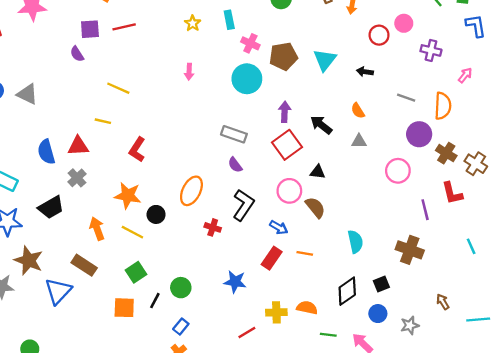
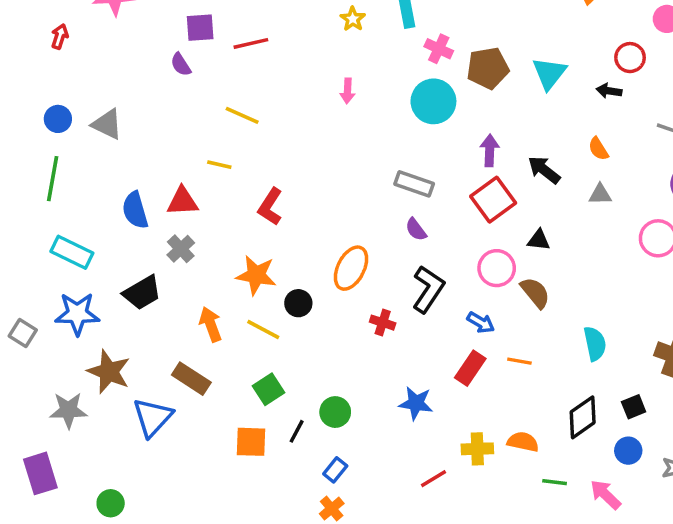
red line: (124, 27) -> (251, 43), moved
red circle: (379, 35) -> (630, 58), moved

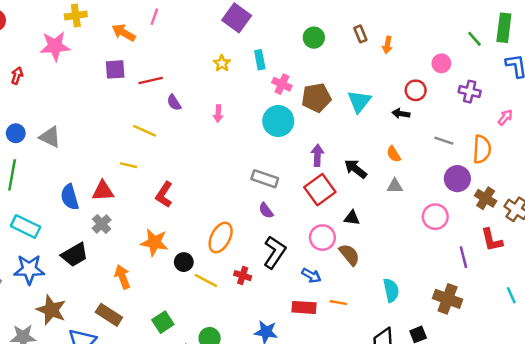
purple semicircle: (181, 65) -> (174, 103), moved
yellow line: (263, 330) -> (206, 280), moved
red rectangle: (470, 368) -> (304, 307), turned 60

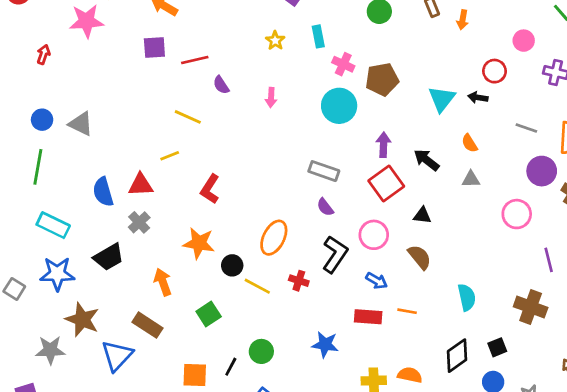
cyan triangle: (359, 101) -> (442, 99), moved
yellow line: (129, 165) -> (170, 156), turned -35
pink circle: (322, 238) -> (374, 235), moved
green square: (163, 322) -> (209, 314), moved

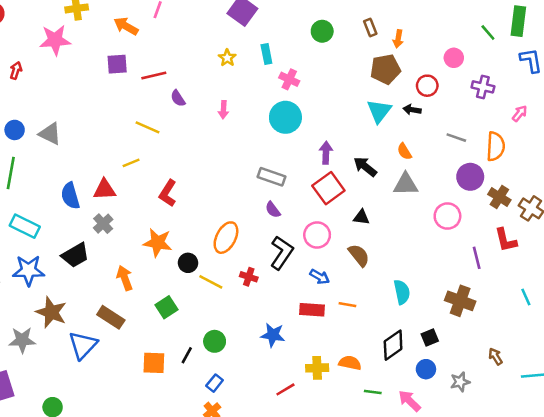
brown pentagon: (382, 79) -> (385, 69), moved
gray triangle: (471, 179) -> (406, 184), size x1.5

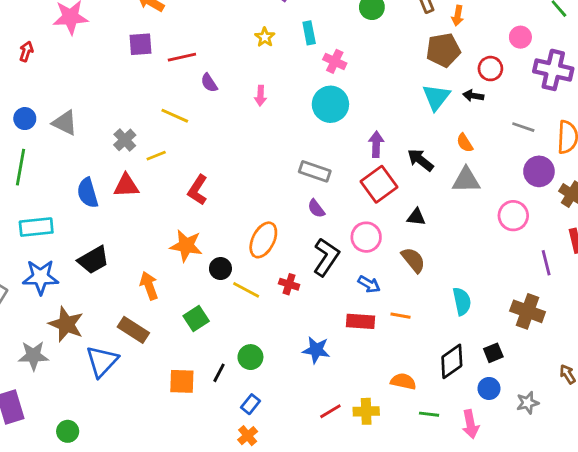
purple cross: (483, 87) -> (553, 70), size x1.5
gray cross: (103, 224) -> (125, 140), moved
cyan rectangle: (25, 226) -> (36, 227), turned -32
yellow cross: (317, 368) -> (366, 411), moved
pink arrow: (409, 401) -> (470, 424), turned -145

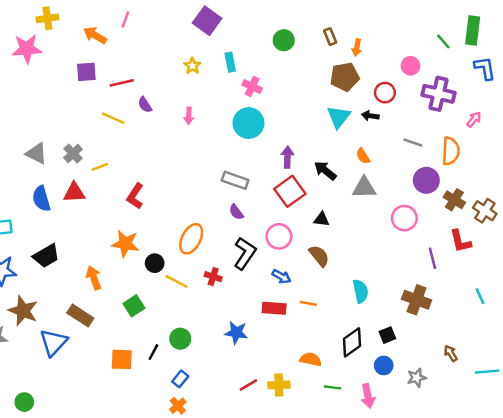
yellow line: (175, 116) -> (113, 118), moved
gray triangle: (65, 123) -> (36, 154), moved

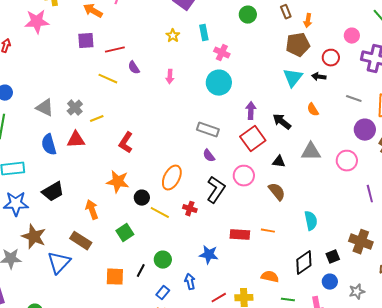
gray triangle: (364, 188) -> (311, 152), moved
blue arrow: (281, 277) -> (190, 282), moved, turned -133
brown cross: (417, 300) -> (361, 242), moved

